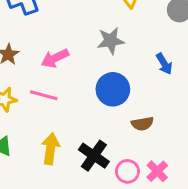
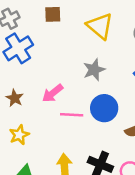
pink line: (44, 95) -> (72, 115), moved

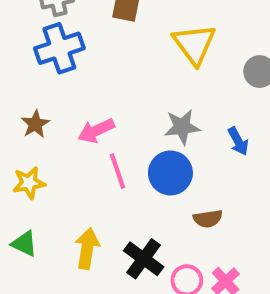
gray star: (94, 70) -> (182, 127), moved
pink line: (72, 115) -> (117, 171), turned 55

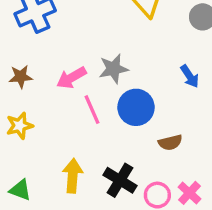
brown star: (35, 124) -> (21, 77), turned 30
gray star: (182, 127) -> (114, 69), moved
green triangle: (24, 244) -> (20, 190), moved

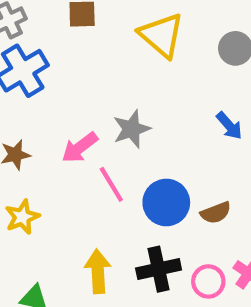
blue circle: (136, 107) -> (166, 202), moved
black cross: (120, 180) -> (159, 269), turned -36

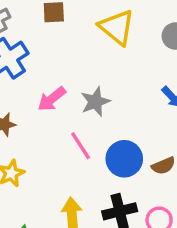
pink arrow: (80, 147) -> (52, 99), moved

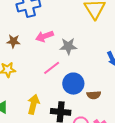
pink line: (81, 146) -> (52, 68), turned 66

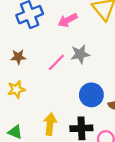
pink arrow: (45, 36) -> (68, 20), moved
pink line: (52, 68) -> (56, 62), moved

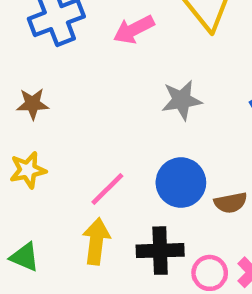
gray star: (80, 54) -> (182, 100), moved
pink line: (56, 62) -> (107, 189), moved

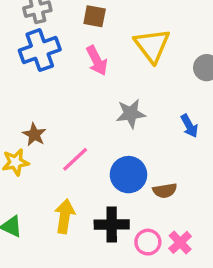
pink arrow: (134, 30) -> (97, 61), turned -92
brown star: (33, 104) -> (34, 135), moved, turned 30
pink line: (107, 189) -> (75, 159), moved

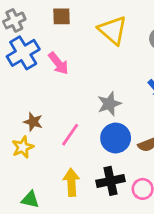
pink arrow: (97, 61) -> (58, 63), moved
gray star: (131, 114) -> (109, 104), moved

